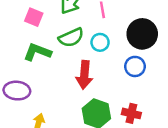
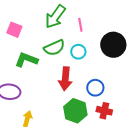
pink square: (34, 17) -> (14, 30), moved
blue circle: (135, 66) -> (95, 88), moved

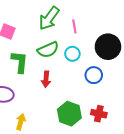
green L-shape: (26, 60) -> (20, 62), turned 75
red arrow: (65, 79) -> (46, 79), moved, size x0.7
blue circle: (95, 88) -> (94, 75), moved

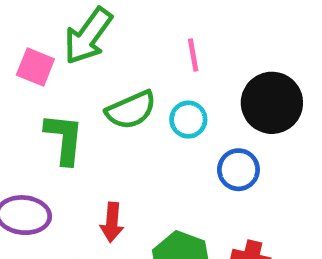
green arrow: (49, 18) -> (88, 36), moved
red arrow: (46, 79) -> (112, 222), moved

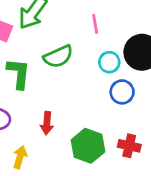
cyan circle: (188, 120) -> (109, 62), moved

